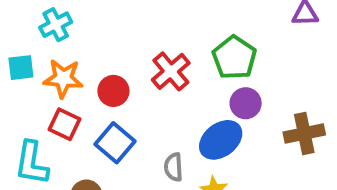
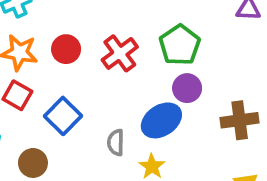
red circle: (113, 91) -> (66, 49), moved

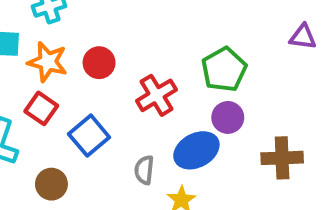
red cross: (120, 53) -> (156, 95), moved

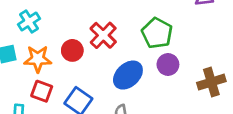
red cross: (156, 95) -> (103, 35), moved
blue ellipse: (196, 150) -> (128, 75), moved

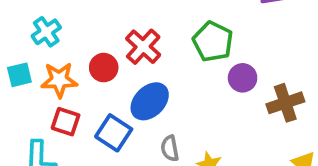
purple circle: (168, 64) -> (243, 78), moved
blue ellipse: (128, 75) -> (150, 101), moved

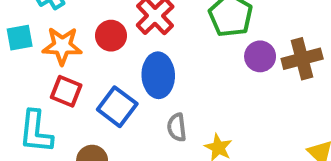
blue ellipse: (150, 101) -> (158, 75), turned -51
brown cross: (285, 103) -> (302, 59), moved

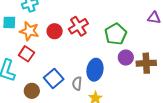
blue ellipse: (158, 75) -> (95, 70), moved
blue square: (117, 107) -> (54, 78), moved

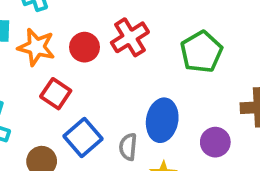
red square: (26, 54) -> (56, 94), moved
purple circle: (126, 58) -> (215, 142), moved

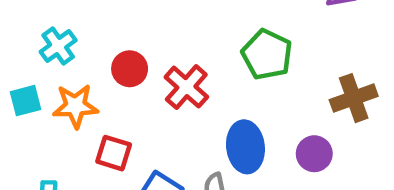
red cross: (130, 37) -> (186, 87), moved
red circle: (85, 47) -> (130, 69), moved

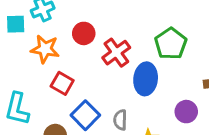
cyan square: (25, 101) -> (16, 24), moved
blue ellipse: (245, 147) -> (146, 79), moved

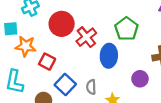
cyan square: (16, 24) -> (11, 29), moved
red circle: (84, 33) -> (62, 24), size x1.5
orange star: (45, 49) -> (26, 46), moved

